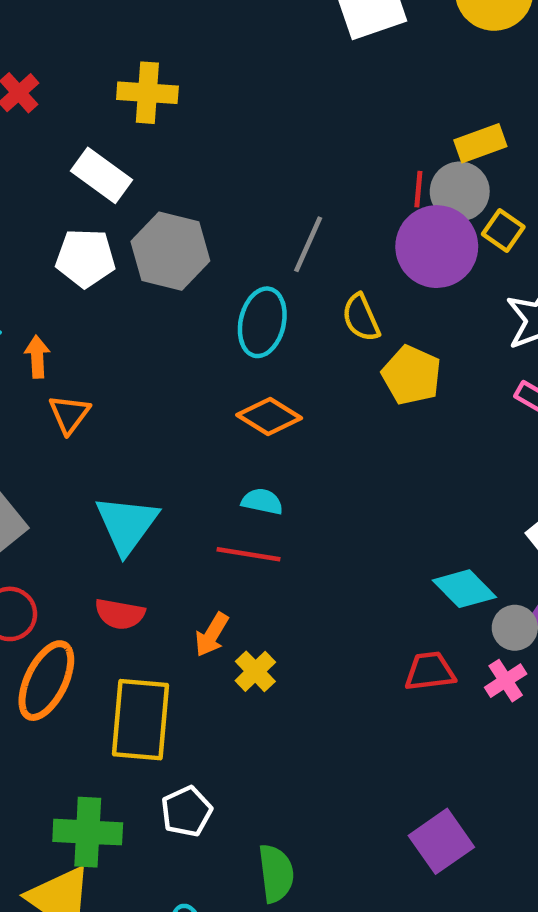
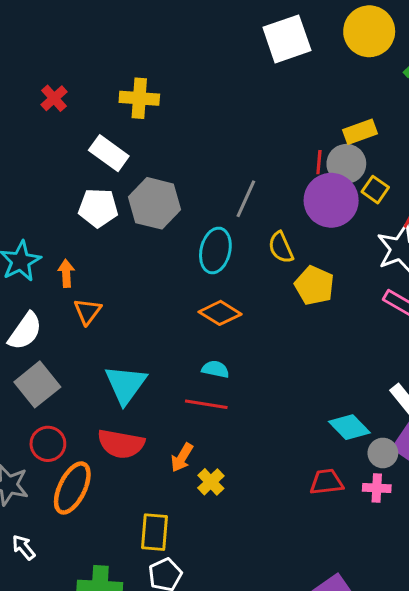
red semicircle: (120, 614) -> (121, 444), size x1.4
pink cross: (506, 681) -> (377, 488), turned 36
yellow rectangle: (141, 720) -> (155, 532), moved, size x0.7

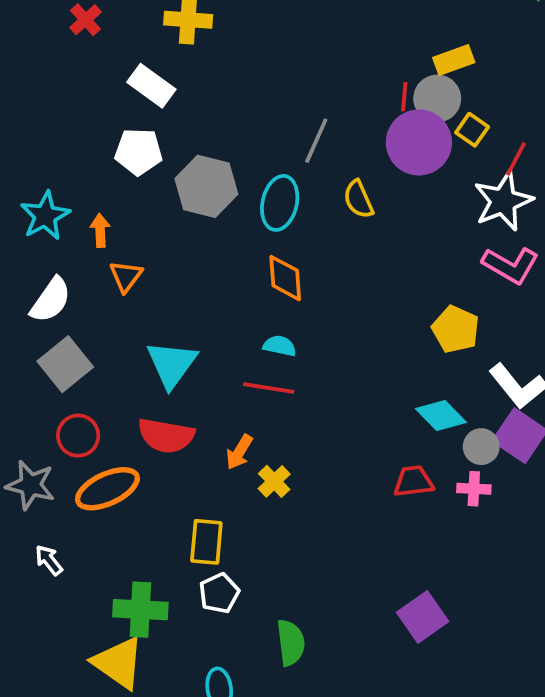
gray hexagon: (155, 203) -> (206, 186), moved
yellow pentagon: (314, 286) -> (456, 329), moved
orange diamond: (220, 313) -> (285, 278), turned 54
orange ellipse: (72, 488) -> (107, 489), turned 39

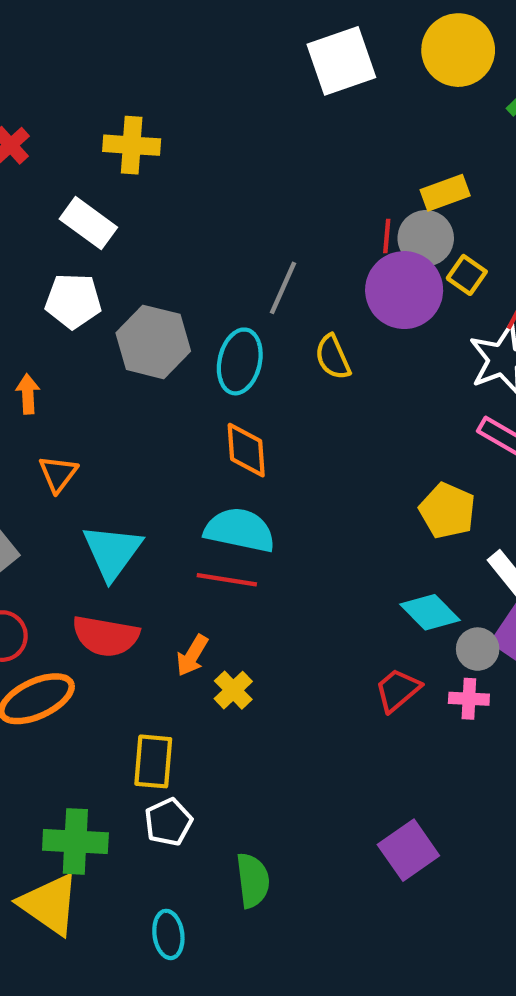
orange triangle: (126, 276) -> (58, 474), moved
cyan semicircle: (280, 346) -> (240, 530), size x1.8
red trapezoid: (413, 481) -> (398, 690), turned -33

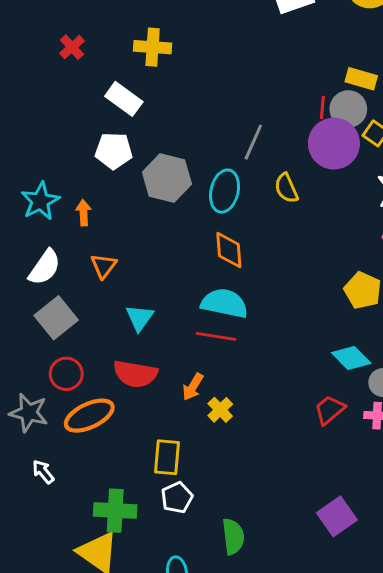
yellow rectangle: (445, 193) -> (361, 79), turned 36
cyan triangle: (112, 552) -> (140, 318), size x0.7

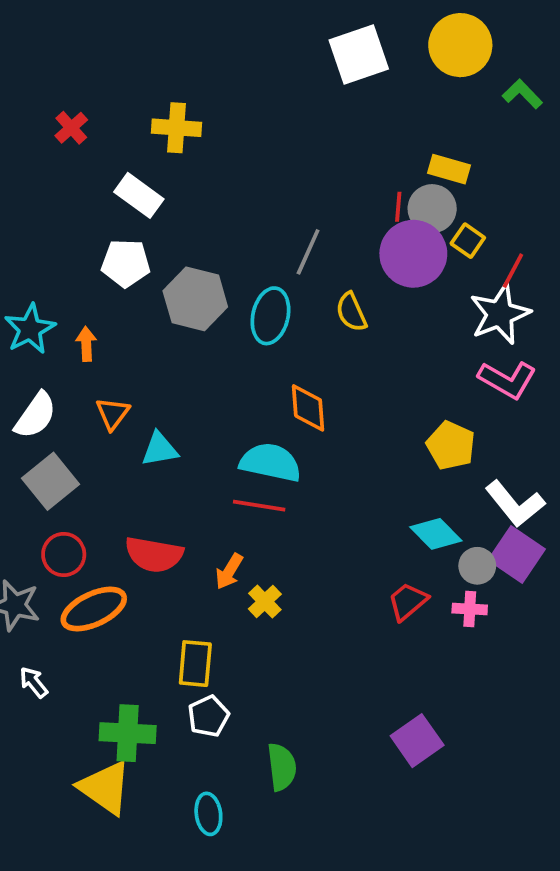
orange diamond: (229, 250) -> (308, 408), moved
cyan triangle: (140, 318) -> (160, 449), moved, turned 44

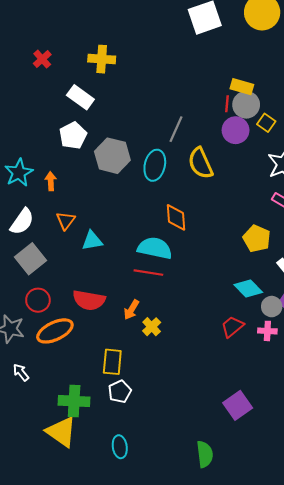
yellow rectangle: (449, 169) -> (242, 87), moved
purple circle: (413, 254) -> (236, 130), size x0.7
white pentagon: (126, 263) -> (73, 136), turned -30
yellow semicircle: (351, 312) -> (200, 163), size x1.4
green semicircle: (282, 767) -> (205, 454), moved

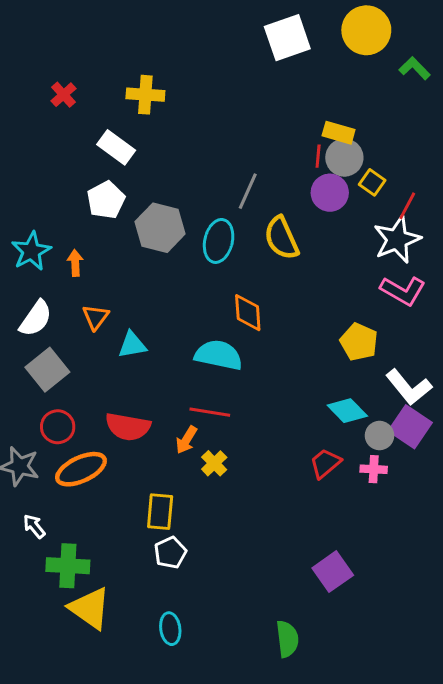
red line: (148, 273) -> (210, 412), moved
green cross: (74, 401) -> (68, 566), moved

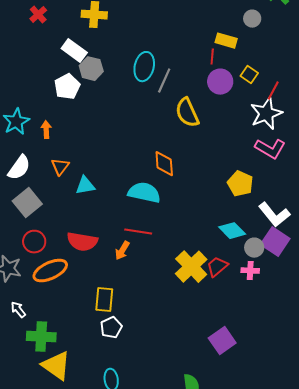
gray circle: (344, 158) -> (252, 19), moved, size x0.7
gray hexagon: (160, 228) -> (91, 69), moved, size x0.7
cyan ellipse: (219, 241) -> (144, 67), moved
yellow cross: (214, 463) -> (191, 267), moved, size x1.8

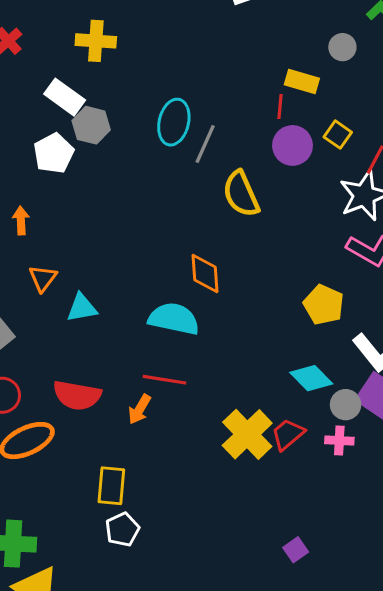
purple square: (222, 341) -> (296, 550), size x0.6

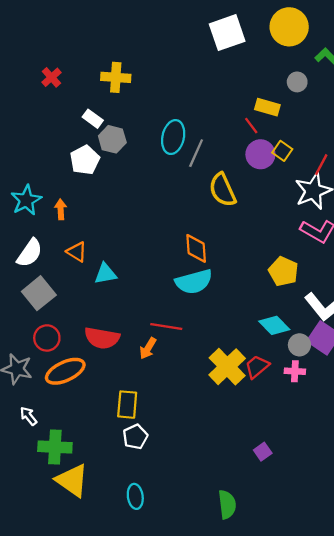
white rectangle: (65, 97) -> (93, 119), size x0.7
red line: (280, 106) -> (251, 126), turned -42
yellow square: (338, 135) -> (282, 151), moved
orange triangle: (43, 278) -> (77, 252), turned -35
cyan semicircle: (174, 319) -> (194, 282), moved, turned 153

